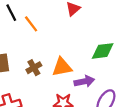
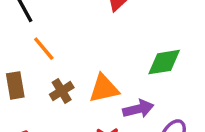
orange line: (31, 24) -> (44, 49), moved

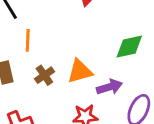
orange line: (44, 49) -> (28, 40), turned 45

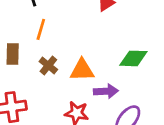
brown cross: (44, 75) -> (48, 66), turned -30

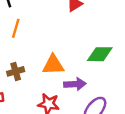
brown cross: (48, 66) -> (16, 71), moved, turned 35

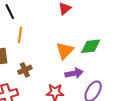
orange triangle: (53, 65) -> (65, 51), moved, turned -36

